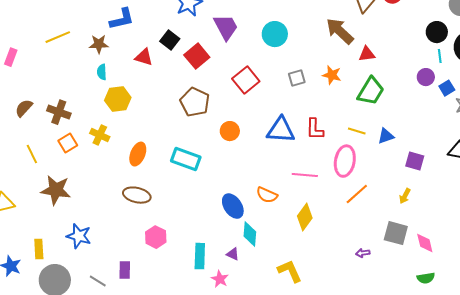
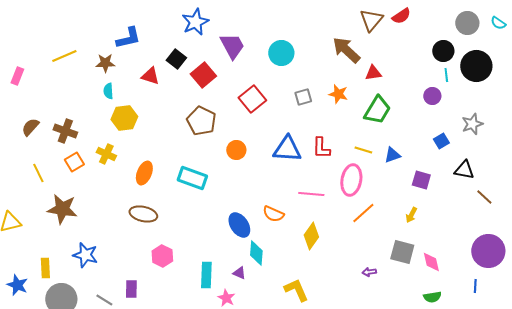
blue square: (447, 88) -> (441, 141), moved

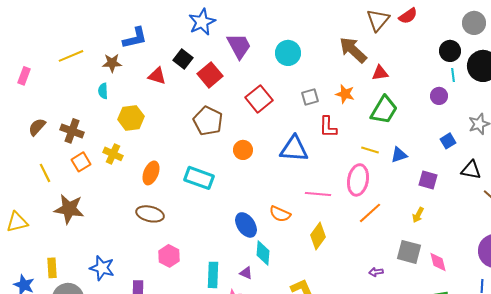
cyan semicircle: (108, 91) -> (103, 91), moved
red L-shape: (321, 148) -> (328, 127), moved
blue star: (85, 255) -> (102, 268), moved

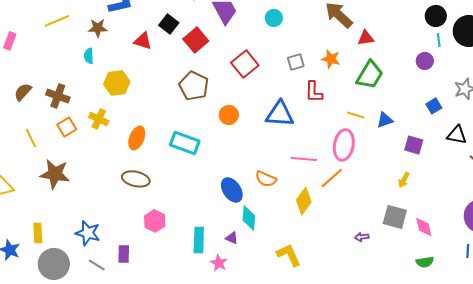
cyan circle: (288, 53) -> (274, 18), size x0.7
orange line: (370, 213) -> (332, 178), moved

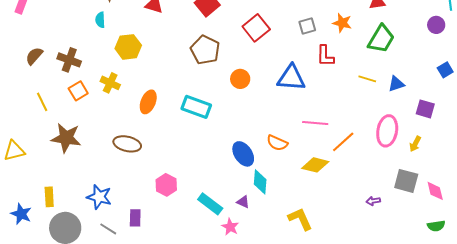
pink ellipse: (344, 145) -> (387, 131), moved
brown ellipse: (136, 179) -> (127, 144), moved
yellow diamond: (304, 201) -> (315, 165), turned 68
cyan rectangle: (199, 240) -> (210, 204), turned -55

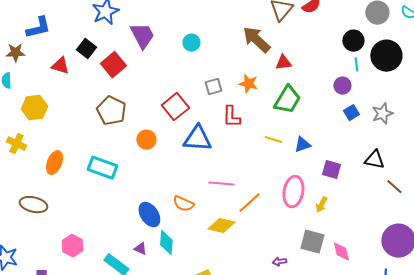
red square: (256, 28) -> (175, 107), moved
blue square: (445, 70) -> (351, 113), moved
purple triangle: (243, 202) -> (140, 249), moved

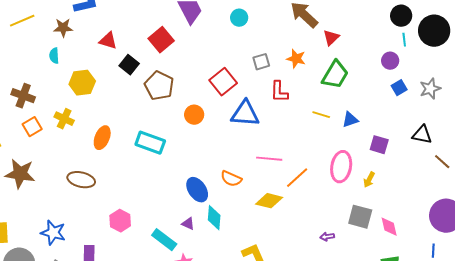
black square: (86, 49) -> (129, 65), moved
red triangle: (283, 63) -> (331, 38), turned -36

